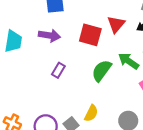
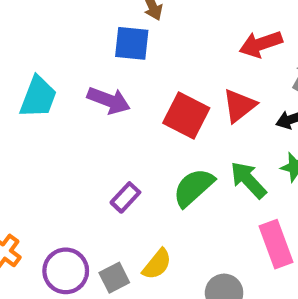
purple rectangle: (58, 70) -> (125, 197), moved

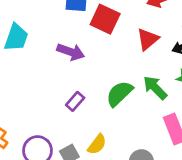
purple arrow: (109, 100) -> (71, 52), moved
red square: (186, 115) -> (105, 19), moved

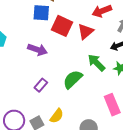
red triangle: (148, 39) -> (86, 31), moved
green arrow: (155, 88) -> (96, 63), moved

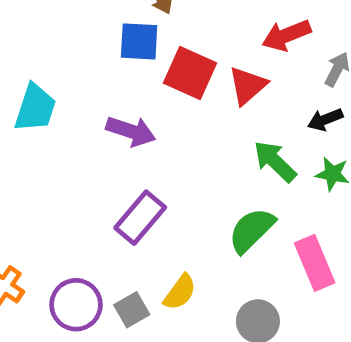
green semicircle: (73, 79) -> (252, 230), moved
purple rectangle: (41, 85) -> (140, 218), size x1.5

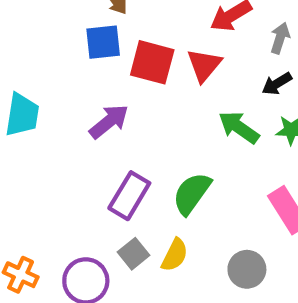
purple arrow: (131, 131) -> (109, 122), turned -48
green semicircle: (252, 230) -> (192, 193), moved
gray square: (132, 310) -> (134, 254), moved

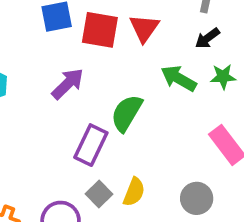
green semicircle: (192, 193) -> (127, 113), moved

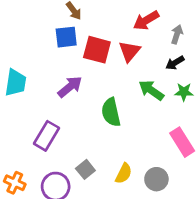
green semicircle: (127, 113) -> (111, 112), turned -48
purple rectangle: (91, 145) -> (46, 136), moved
yellow semicircle: (134, 192) -> (124, 173), moved

